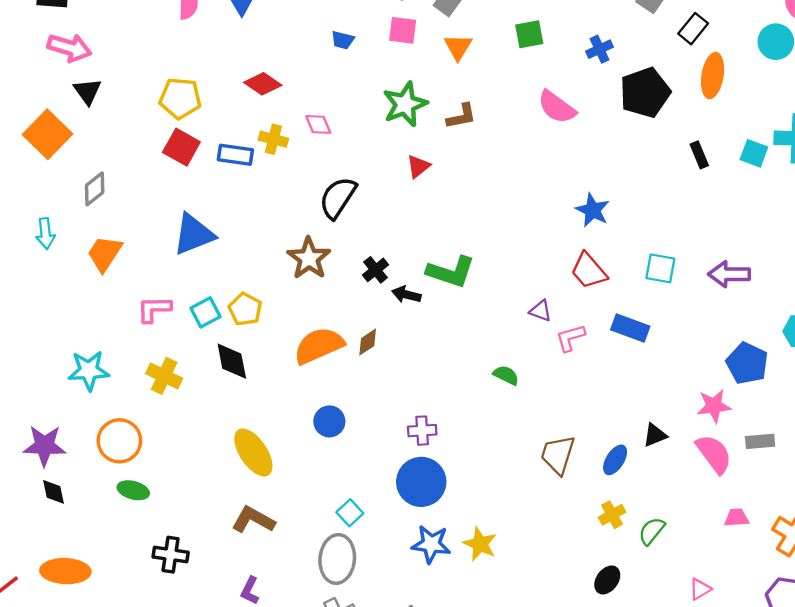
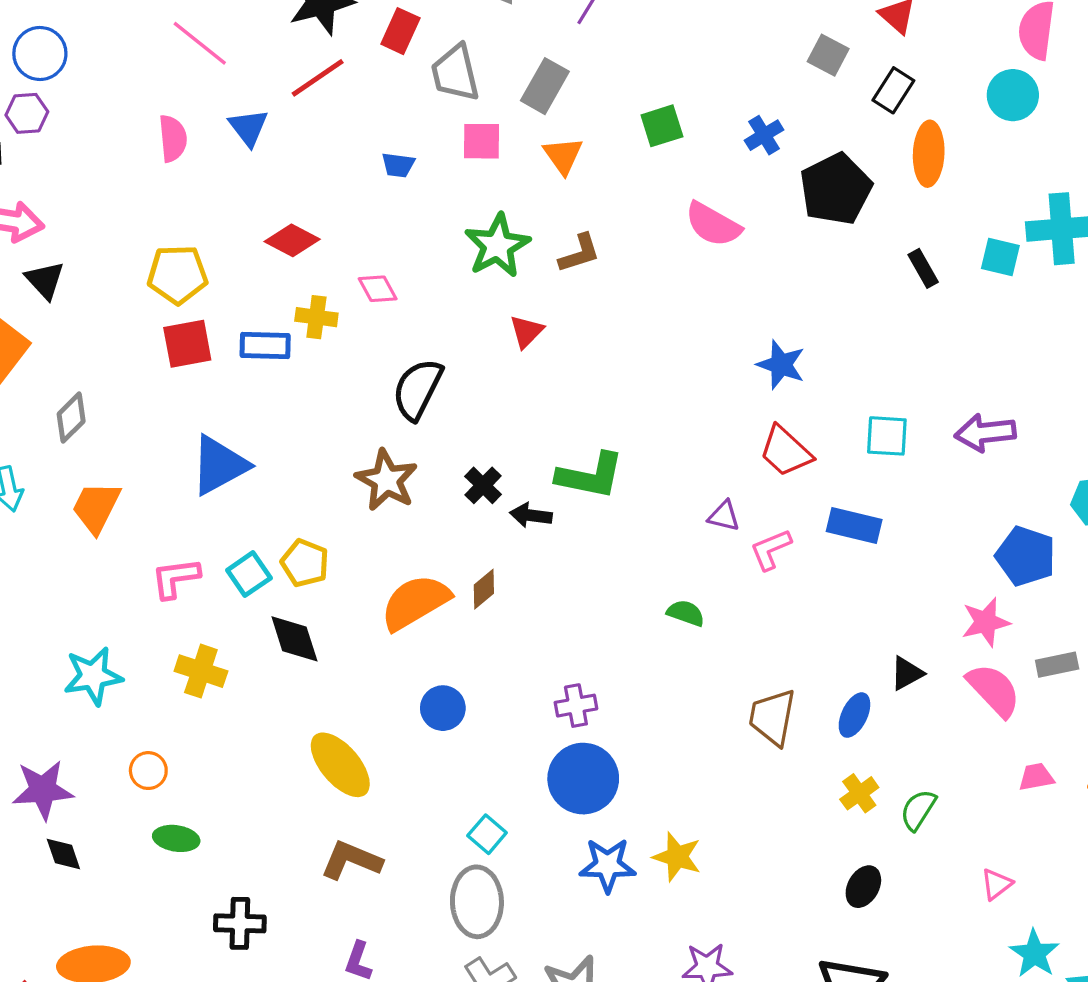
red square: (181, 147) -> (187, 344), turned -33
orange circle: (119, 441) -> (148, 771), size x0.6

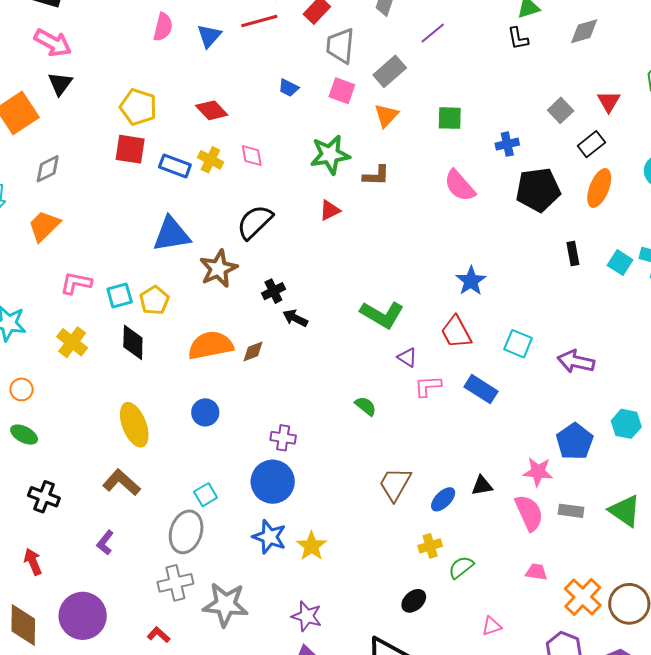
blue triangle: (219, 465) -> (171, 234), moved
green L-shape: (590, 476) -> (382, 315), moved

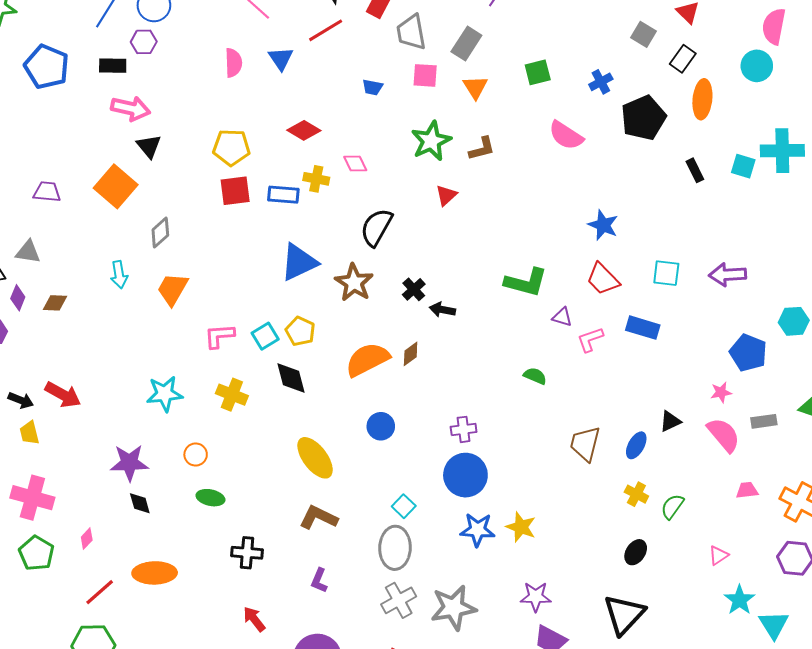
pink star: (538, 472) -> (721, 392), size x0.7
yellow cross: (430, 546) -> (636, 494), turned -30

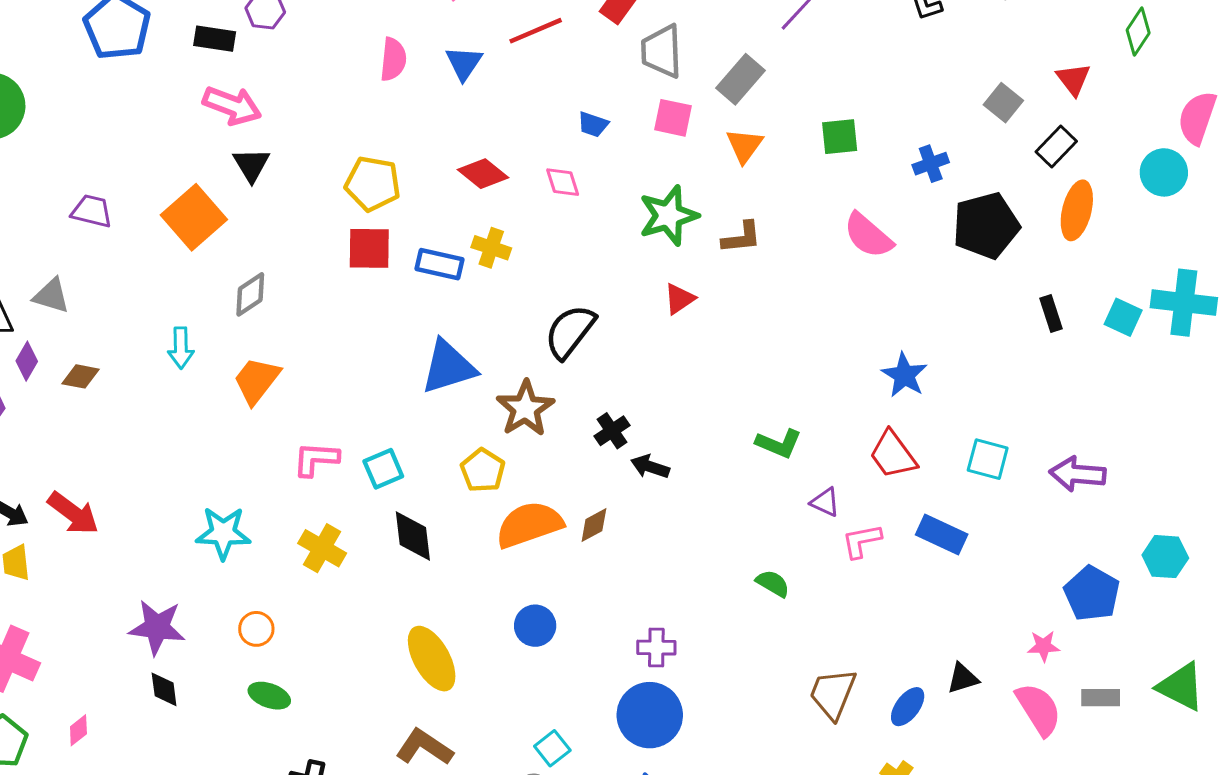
pink diamond: (355, 163) -> (563, 182), moved
green L-shape: (526, 282) -> (779, 444), size x0.7
yellow pentagon: (300, 331) -> (483, 470), moved

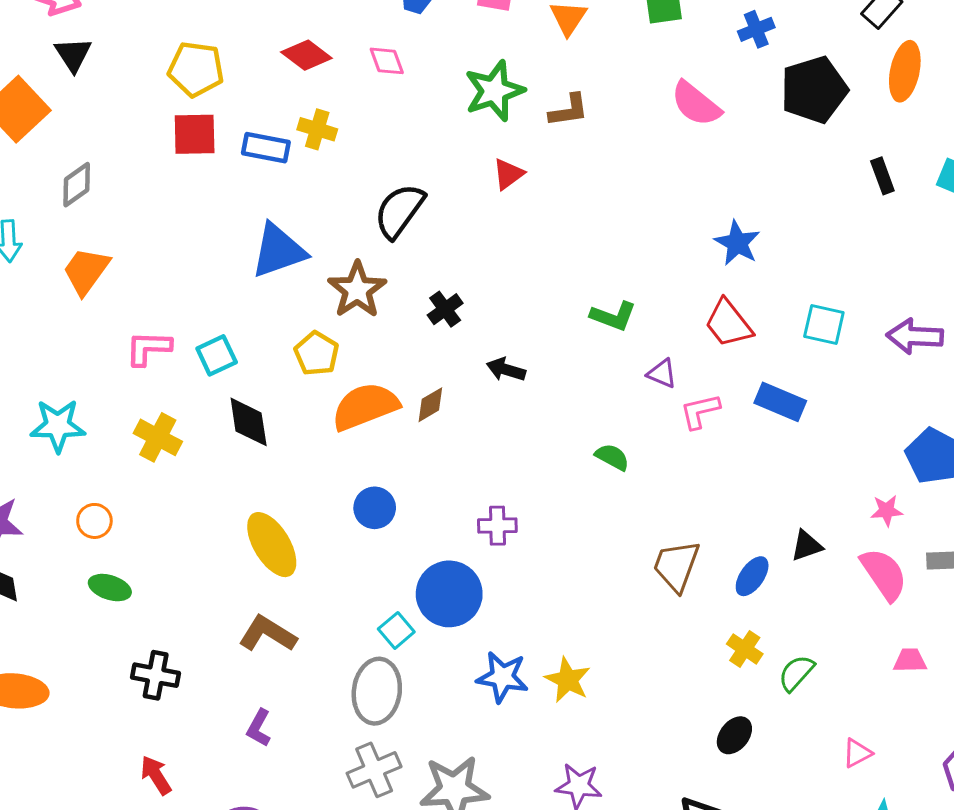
black arrow: (650, 467) -> (506, 370), moved
blue circle: (650, 715) -> (449, 594), moved

